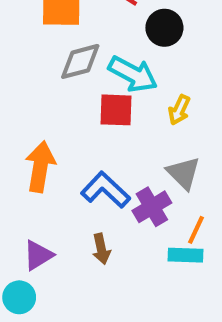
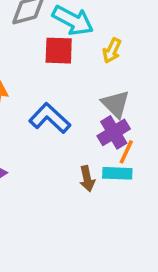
purple cross: (152, 207) -> (114, 132), moved
brown arrow: (101, 249) -> (87, 179), moved

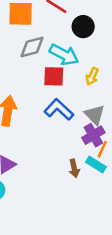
blue L-shape: (50, 118) -> (59, 110), moved
cyan rectangle: (117, 173) -> (96, 165), turned 30

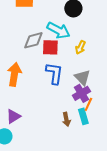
gray diamond: (32, 47) -> (33, 40), moved
blue L-shape: (59, 110) -> (54, 73), turned 55
cyan rectangle: (96, 165) -> (83, 116), turned 42

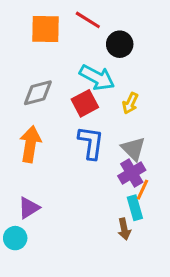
gray diamond: (33, 40) -> (38, 93), moved
red square: (50, 47) -> (85, 103), turned -30
brown arrow: (66, 119) -> (124, 229), moved

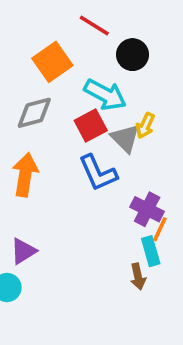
orange square: (45, 29) -> (52, 62), moved, turned -36
blue L-shape: (91, 143) -> (98, 173), turned 148
gray triangle: (133, 149) -> (125, 138), moved
purple cross: (132, 173) -> (147, 209), turned -32

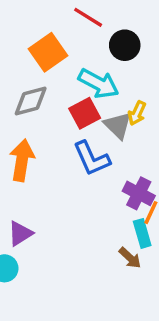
brown arrow: (138, 277) -> (130, 258), turned -35

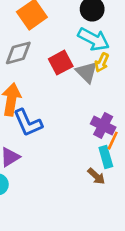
cyan arrow: (99, 84) -> (94, 39), moved
blue L-shape: (92, 159) -> (28, 123), moved

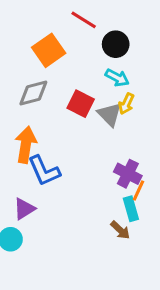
cyan arrow: (94, 39) -> (117, 78), size x0.7
red square: (61, 63) -> (81, 104), turned -35

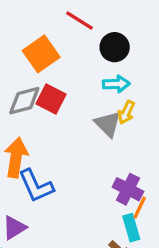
cyan arrow: (117, 78) -> (116, 84), turned -30
red square: (81, 104) -> (51, 99), moved

